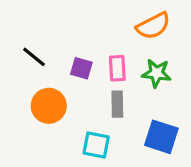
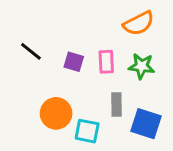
gray rectangle: (117, 104) -> (117, 104), moved
orange circle: (49, 106) -> (56, 113), moved

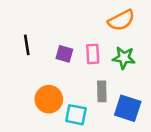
black line: (31, 51) -> (27, 45), turned 42

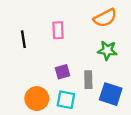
purple square: (64, 54) -> (63, 72), moved, turned -32
pink rectangle: (93, 54) -> (58, 30), moved
orange circle: (49, 99) -> (37, 99), moved

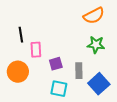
pink rectangle: (58, 30) -> (36, 50), moved
blue square: (111, 94) -> (99, 84), turned 30
orange circle: (37, 99) -> (18, 72), moved

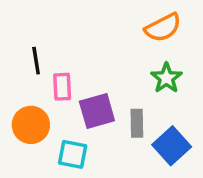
green star: (96, 45) -> (166, 78), turned 30
purple square: (56, 64) -> (97, 111), size x1.5
cyan square: (59, 89) -> (73, 154), moved

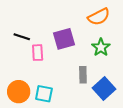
black line: (36, 61) -> (22, 37), turned -63
purple square: (97, 111) -> (64, 39), moved
orange circle: (31, 125) -> (19, 92), moved

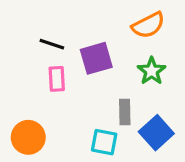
black line: (22, 37) -> (52, 44), moved
cyan square: (44, 94) -> (104, 142), moved

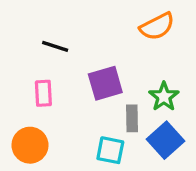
purple square: (96, 58) -> (105, 83), moved
green star: (152, 71) -> (164, 97), moved
pink rectangle: (57, 79) -> (43, 93), moved

